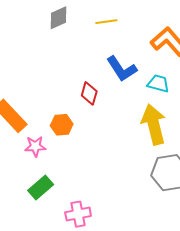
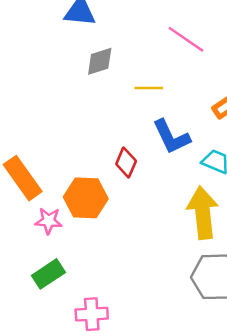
yellow line: (106, 22) -> (149, 88), moved
orange hexagon: (62, 125) -> (86, 198), size x1.5

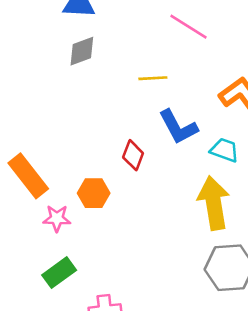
gray diamond: (100, 61) -> (82, 51), moved
orange hexagon: (86, 198) -> (94, 193), size x0.7

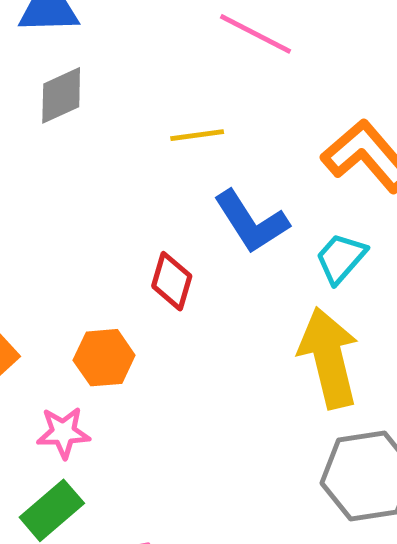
cyan trapezoid: (224, 150) -> (341, 258), turned -64
pink star: (57, 218) -> (63, 432), moved

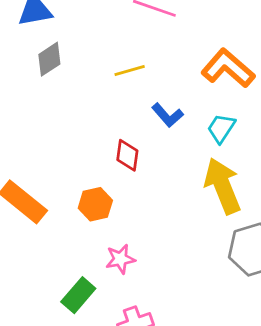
blue L-shape: (251, 222) -> (167, 115), size x0.7
pink star: (63, 432) -> (120, 259), moved

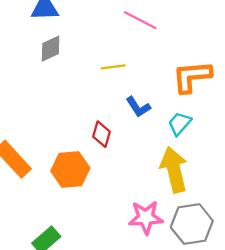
orange L-shape: (228, 68) -> (192, 77), turned -54
orange hexagon: (95, 204) -> (70, 170), size x1.4
pink star: (120, 259) -> (146, 217), moved, size x1.4

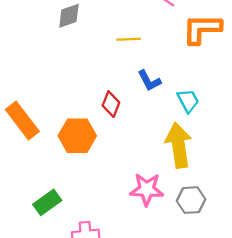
orange L-shape: (192, 77) -> (202, 29), moved
cyan trapezoid: (179, 124) -> (188, 101), turned 105
gray hexagon: (192, 224) -> (191, 200), size x0.7

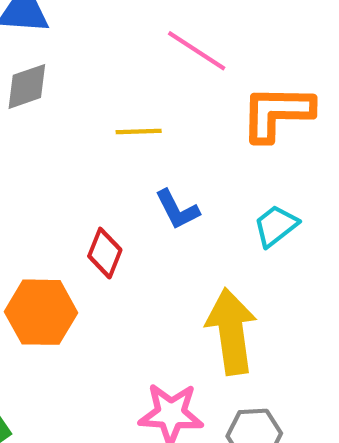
cyan trapezoid: (188, 101) -> (276, 226), moved, turned -100

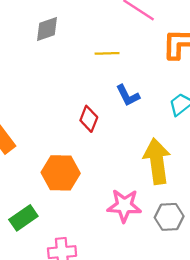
orange hexagon: (41, 312) -> (61, 173), moved

